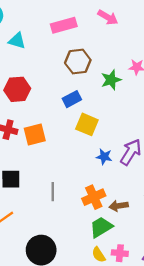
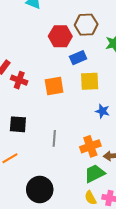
red hexagon: (17, 89) -> (60, 36), moved
yellow square: (87, 124) -> (90, 81), turned -30
orange square: (35, 135) -> (54, 86), moved

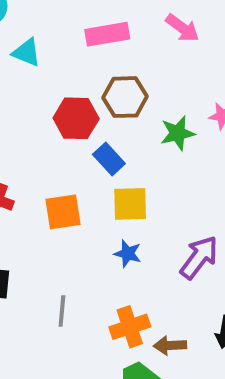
blue rectangle: (78, 58) -> (109, 159), turned 70
blue star: (102, 111) -> (128, 254), moved

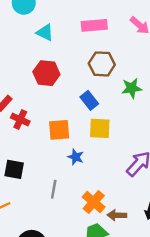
red hexagon: (76, 118) -> (46, 73), moved
blue star: (128, 254) -> (76, 157), moved
orange cross: (130, 327) -> (94, 202), turned -35

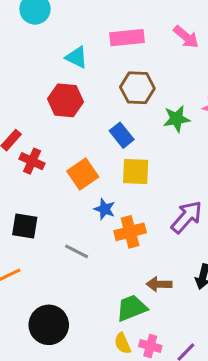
cyan triangle: (45, 32) -> (77, 57), moved
orange square: (59, 130) -> (83, 174), turned -30
gray line: (54, 189) -> (77, 251), turned -72
orange cross: (94, 202) -> (130, 232), moved, turned 35

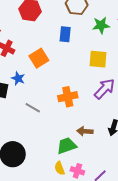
blue rectangle: (122, 135) -> (65, 34), turned 42
yellow square: (136, 171) -> (98, 59), moved
blue star: (105, 209) -> (18, 78), moved

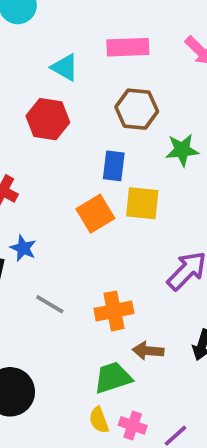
orange square: (39, 58) -> (95, 214), moved
yellow square: (98, 59) -> (142, 203), moved
orange cross: (68, 97) -> (114, 311), moved

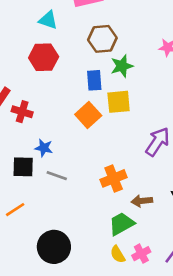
green star: (182, 150) -> (122, 66), moved
gray line: (50, 304) -> (57, 176), moved
pink cross: (133, 425) -> (141, 254), turned -36

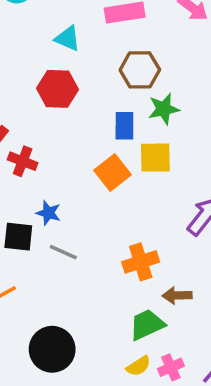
yellow semicircle: (118, 254) -> (139, 366), turned -96

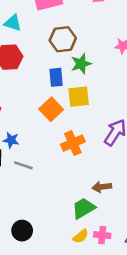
orange cross: (141, 262) -> (73, 143), moved
black circle: (52, 349) -> (22, 231), size x0.7
pink cross: (171, 367) -> (102, 235), turned 35

